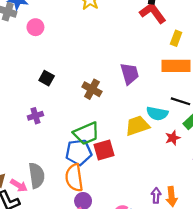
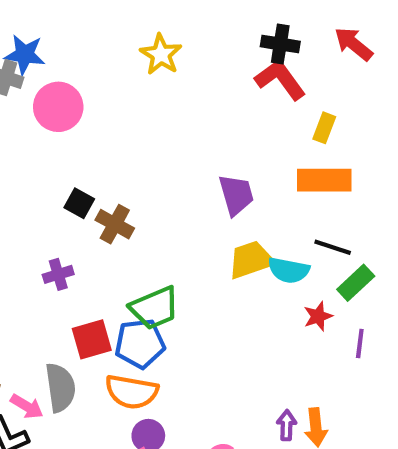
pink circle: (35, 27) -> (58, 107), size x1.5
brown cross: (92, 89) -> (115, 224), moved
yellow trapezoid: (137, 126) -> (251, 260), moved
red square: (104, 150) -> (92, 339), moved
orange semicircle: (74, 178) -> (132, 392), turned -72

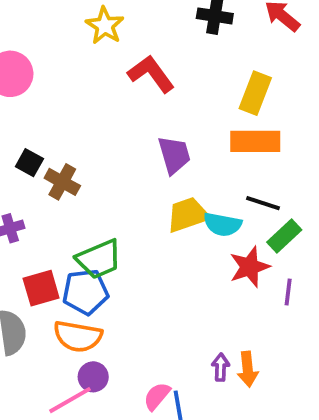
red L-shape: (280, 80) -> (151, 74), moved
yellow rectangle: (324, 128) -> (255, 93), size x1.5
red star: (318, 316) -> (249, 267), size x1.5

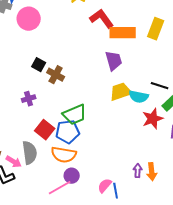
orange rectangle: (255, 141) -> (123, 33), moved
red square: (41, 288) -> (45, 130), turned -36

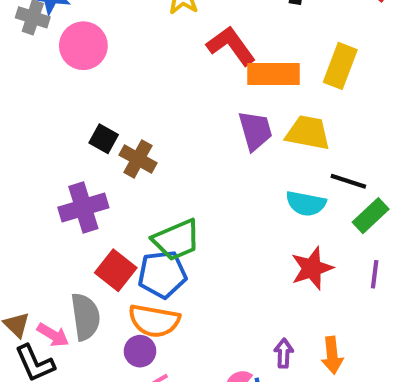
yellow trapezoid: (121, 92) -> (308, 133), moved, turned 30
purple cross: (29, 99) -> (83, 208), size x1.6
red star: (153, 119) -> (312, 268), moved
purple arrow: (138, 171) -> (284, 353), moved
purple circle: (72, 176) -> (140, 351), moved

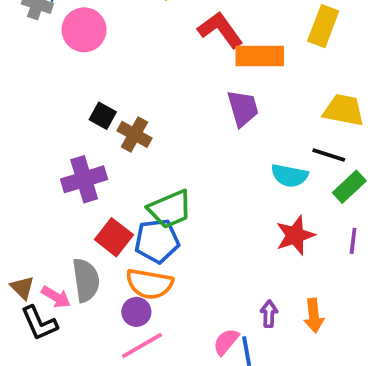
yellow rectangle: (340, 66) -> (323, 26), moved
yellow trapezoid: (308, 133) -> (344, 110), moved

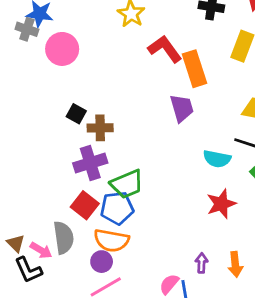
orange rectangle: (260, 56) -> (194, 69), turned 72
brown cross: (134, 134) -> (100, 128), turned -30
purple cross: (84, 179) -> (90, 163), moved

